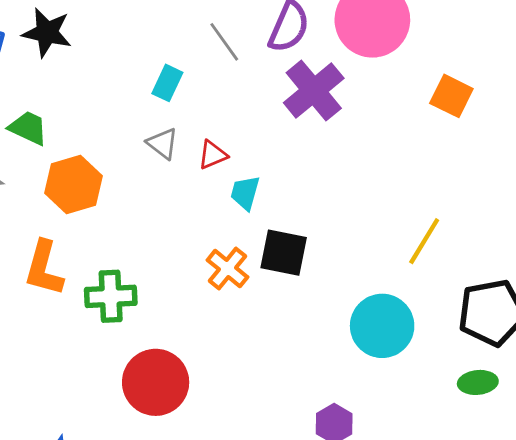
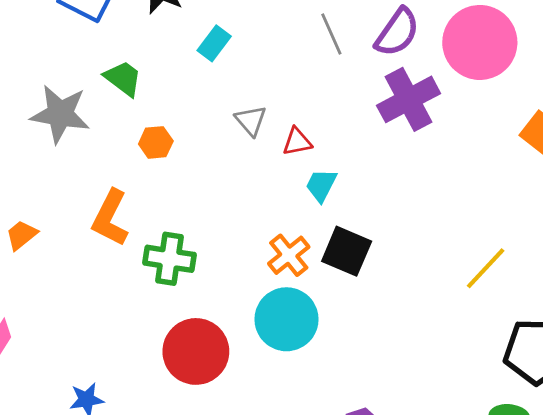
cyan rectangle: (167, 83) -> (214, 43), moved
orange hexagon: (73, 185) -> (156, 142), size x0.6
cyan circle: (382, 326) -> (286, 319), moved

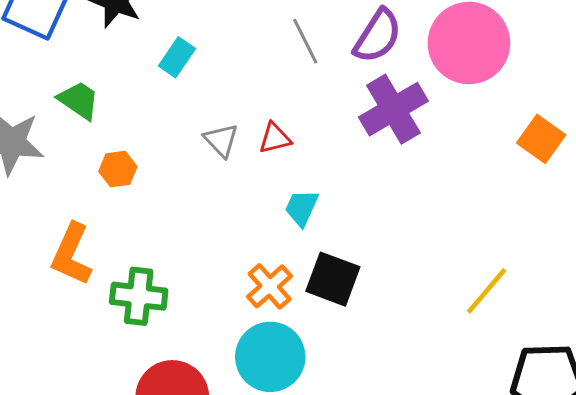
red triangle: (297, 142) -> (275, 138), moved

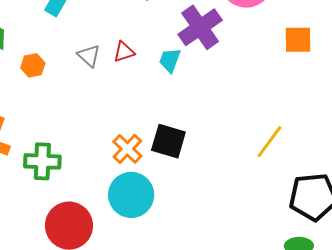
orange square: (541, 139) -> (298, 40), turned -32
orange hexagon: (118, 169) -> (33, 65), moved
cyan trapezoid: (302, 208) -> (170, 60), moved

